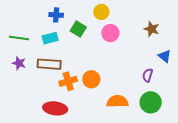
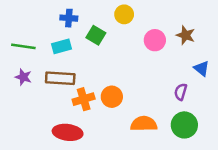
pink circle: (110, 33) -> (155, 40), moved

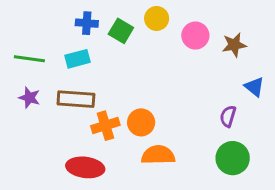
green square: (96, 35) -> (121, 31), moved
brown star: (186, 35) -> (234, 45), turned -30
pink circle: (155, 40) -> (195, 36), moved
orange semicircle: (144, 124) -> (158, 155), moved

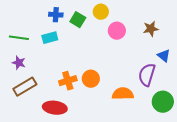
pink circle: (195, 36) -> (117, 31), moved
brown rectangle: (76, 99) -> (25, 87), moved, turned -35
purple semicircle: (228, 116) -> (147, 75), size x1.6
orange semicircle: (158, 155) -> (123, 94), moved
green circle: (233, 158) -> (163, 102), moved

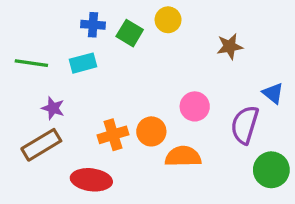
brown star: (151, 29) -> (230, 46), moved
pink circle: (117, 31) -> (195, 106), moved
purple star: (19, 63) -> (53, 108), moved
orange semicircle: (123, 94) -> (183, 156), moved

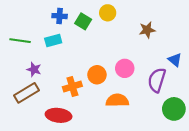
orange circle: (151, 131) -> (97, 75), moved

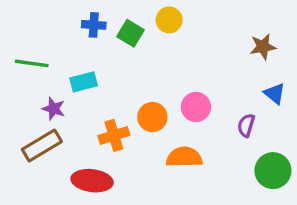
brown star: (147, 30) -> (263, 47), moved
cyan rectangle: (53, 41) -> (84, 82), moved
purple semicircle: (157, 80) -> (246, 125), size x0.6

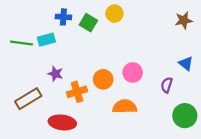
brown star: (263, 47) -> (184, 20), moved
cyan rectangle: (84, 82) -> (46, 40), moved
purple star: (54, 109) -> (55, 74), moved

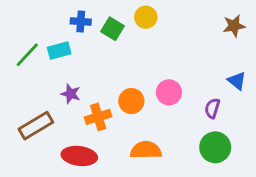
green line: (21, 43) -> (27, 55), turned -55
orange semicircle: (125, 107) -> (146, 150), moved
green circle: (185, 116) -> (215, 147), moved

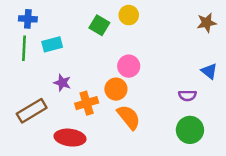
blue cross: (81, 22) -> (28, 19), moved
green line: (27, 55) -> (24, 48), turned -40
pink circle: (169, 92) -> (129, 66), moved
purple semicircle: (212, 108) -> (187, 95), turned -108
orange semicircle: (146, 150) -> (129, 117), moved, turned 52

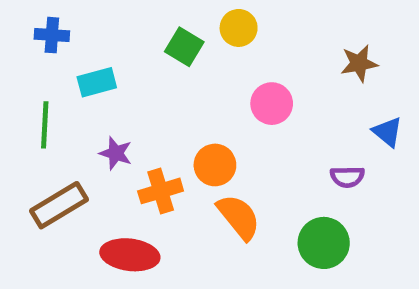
brown star: (207, 23) -> (359, 63), moved
green line: (24, 48) -> (45, 125), moved
pink circle: (129, 66) -> (272, 104), moved
green circle: (190, 130) -> (324, 243), moved

